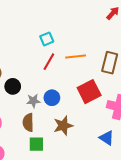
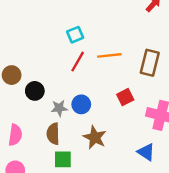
red square: (89, 92) -> (125, 97), size x0.6
brown star: (63, 126) -> (95, 137), turned -30

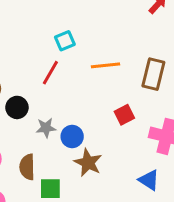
red line: (78, 62) -> (50, 73), moved
blue circle: (81, 104) -> (72, 136), moved
brown semicircle: (53, 134) -> (27, 167), moved

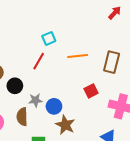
brown semicircle: (27, 167) -> (22, 117), moved

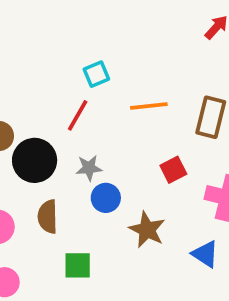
black circle: (15, 86) -> (35, 160), size x1.5
gray star: (35, 100) -> (89, 168), moved
brown star: (65, 125) -> (147, 230), moved

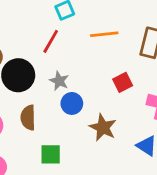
gray star: (89, 168) -> (59, 81), turned 30

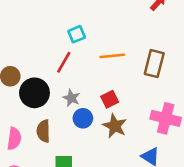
red square: (123, 82) -> (110, 99), moved
brown star: (103, 127) -> (115, 126), moved

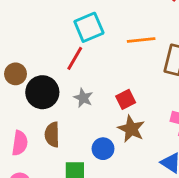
cyan square: (77, 34) -> (89, 27), size x1.5
orange line: (112, 56) -> (141, 40), moved
blue circle: (83, 118) -> (103, 149), moved

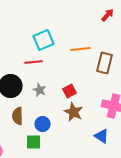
red line: (75, 58) -> (34, 62), turned 54
blue circle: (103, 149) -> (43, 124), moved

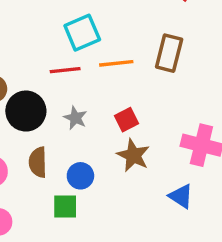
orange line: (81, 49) -> (116, 63), moved
brown rectangle: (105, 63) -> (169, 53), moved

